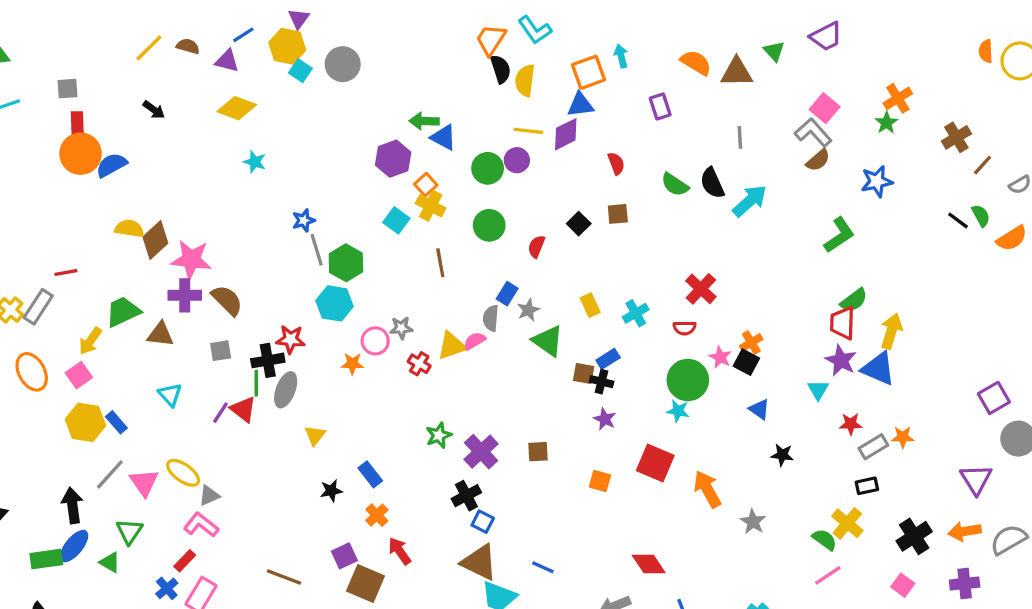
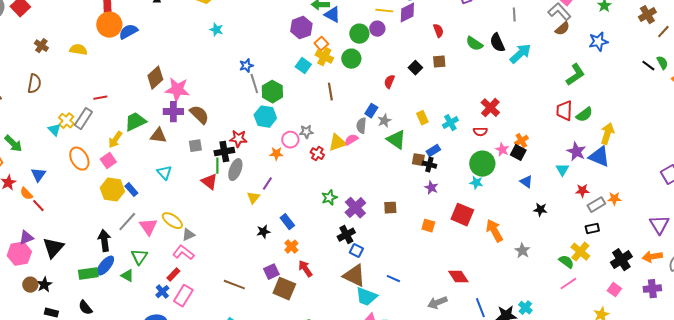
green circle: (489, 225) -> (351, 59), moved
yellow semicircle: (129, 229) -> (78, 50), moved
red trapezoid: (842, 323) -> (564, 111), moved
purple line: (221, 413) -> (267, 184), moved

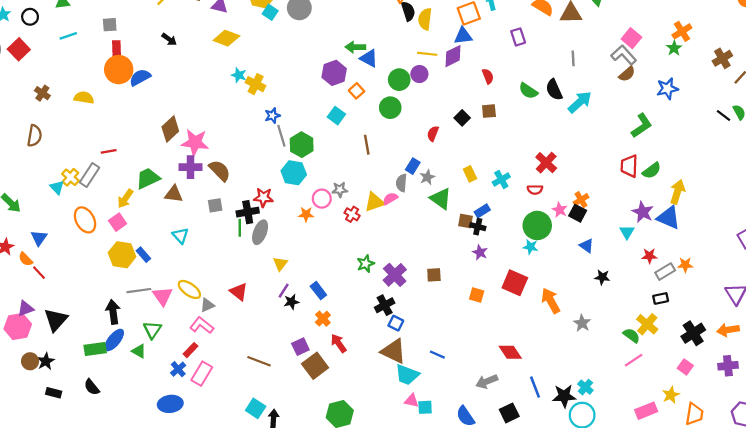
yellow cross: (324, 57) -> (256, 84), moved
red triangle: (209, 182) -> (239, 292), moved
purple line: (267, 184) -> (284, 291), moved
gray line: (127, 222) -> (139, 291), turned 40
brown square: (284, 289) -> (315, 366), turned 30

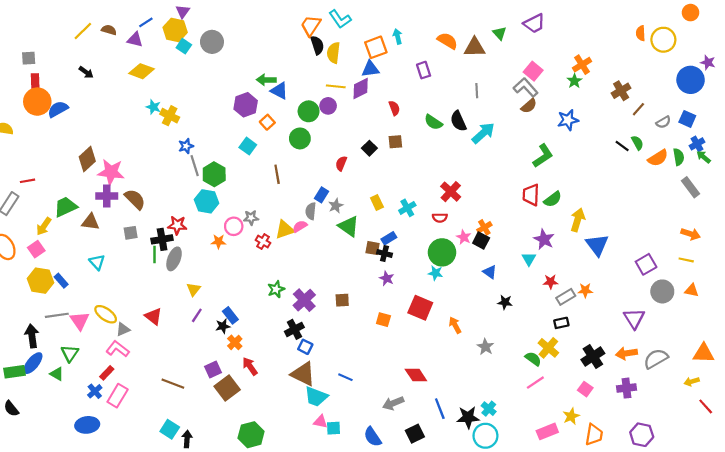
blue triangle: (669, 218) -> (597, 245), moved, turned 30
orange arrow: (551, 301) -> (455, 325), size x0.7
black star: (291, 302) -> (223, 326), moved

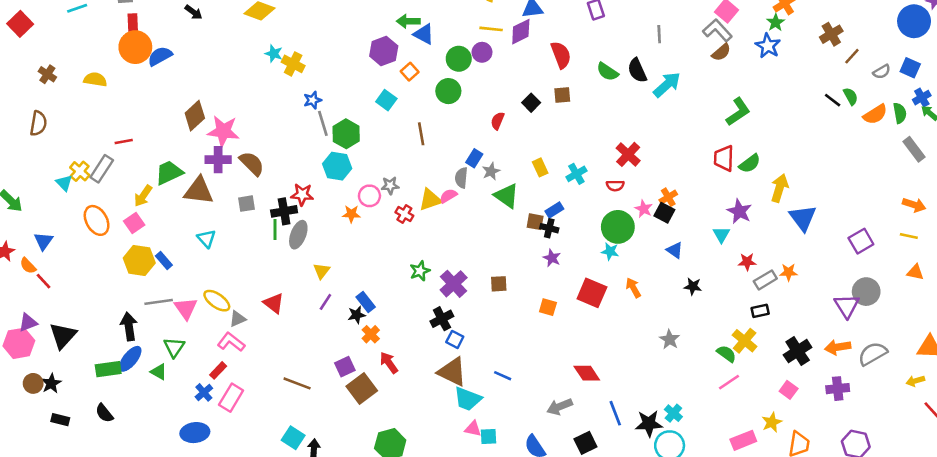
red semicircle: (394, 108) -> (561, 55), size x1.5
blue star: (568, 120) -> (768, 46), moved, turned -30
brown triangle: (90, 222) -> (199, 191), size x1.4
gray circle: (662, 291) -> (866, 292), moved
orange arrow: (455, 325) -> (633, 288), moved

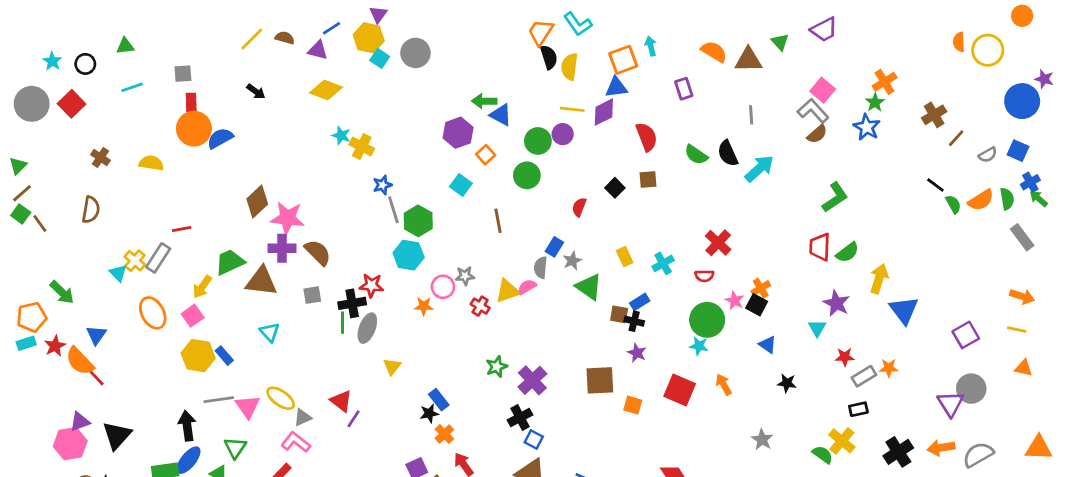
green semicircle: (851, 96) -> (953, 204), moved
orange semicircle: (28, 266) -> (80, 361), size x1.6
brown square: (499, 284) -> (600, 380), moved, size x1.6
purple line: (325, 302) -> (354, 419), moved

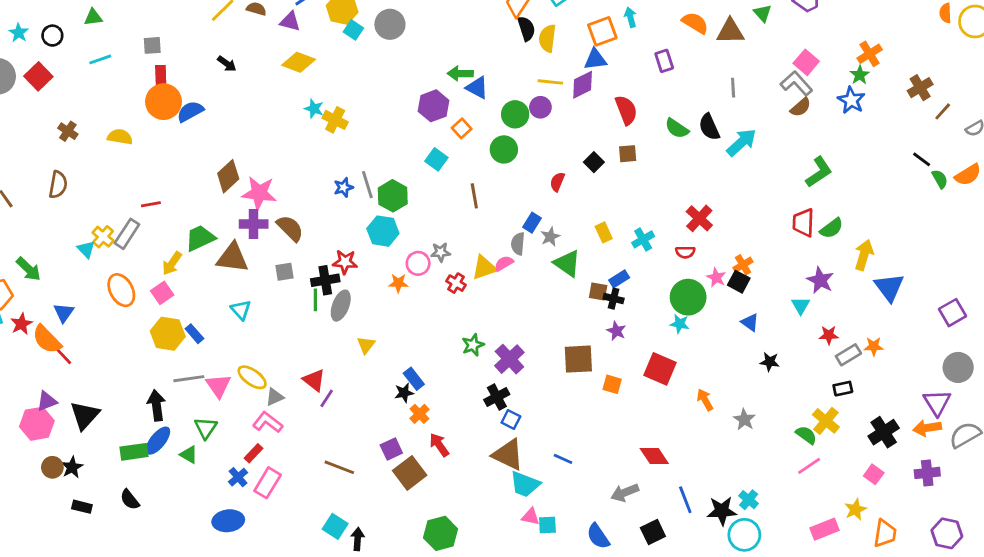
blue star: (382, 185) -> (344, 187), moved
orange arrow: (724, 384) -> (705, 400), moved
purple triangle: (951, 404) -> (937, 403), moved

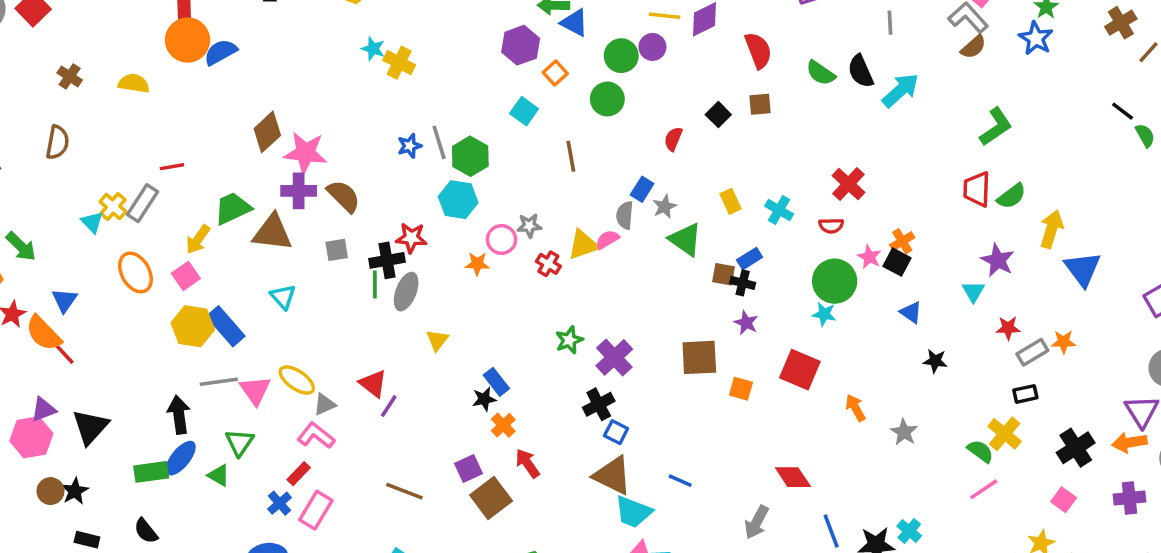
cyan cross: (643, 239) -> (779, 210), turned -30
blue rectangle: (194, 334) -> (226, 326), size x1.6
gray arrow: (625, 493) -> (757, 522), turned -40

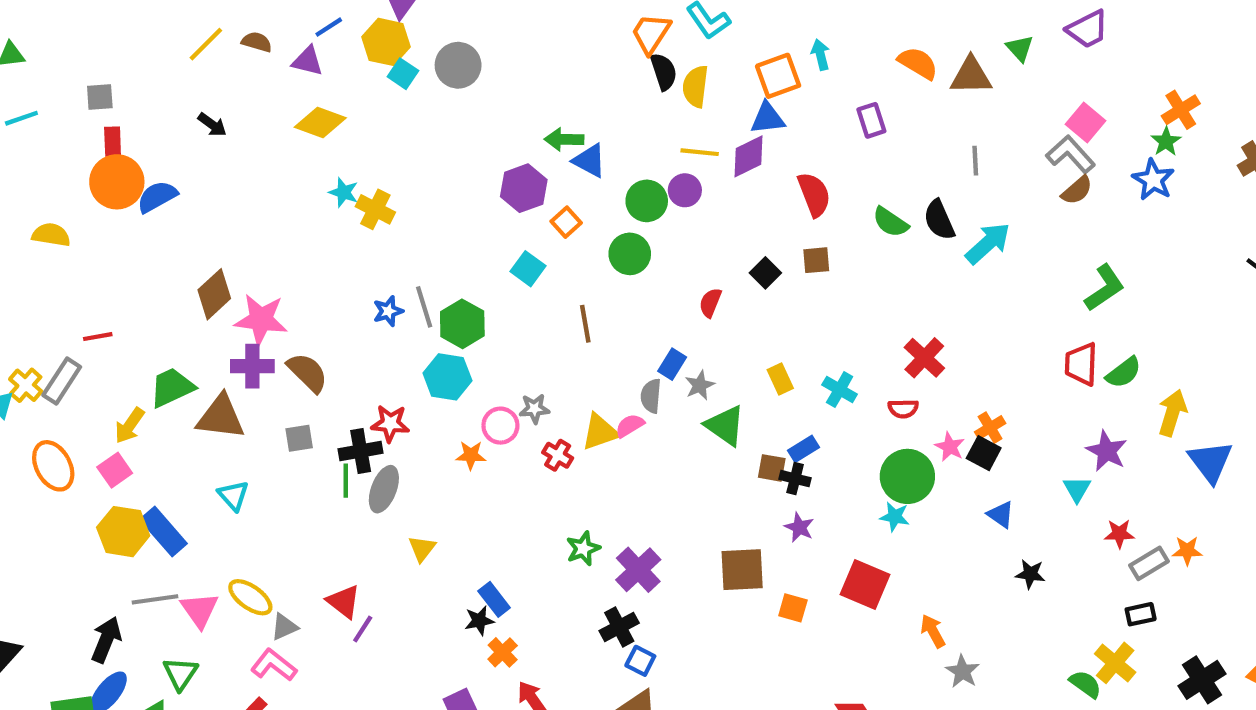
black arrow: (179, 415) -> (106, 640), turned 30
gray star: (904, 432) -> (962, 671), moved

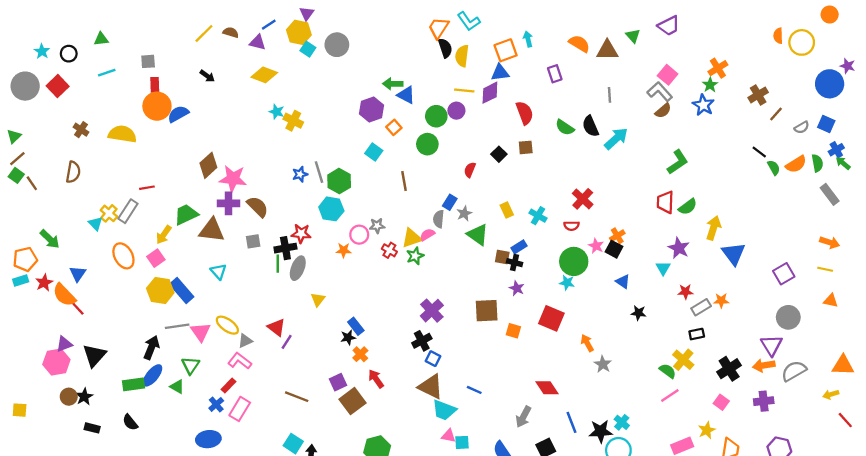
yellow semicircle: (51, 235) -> (122, 134), size x1.4
green star: (583, 548) -> (415, 256), moved

